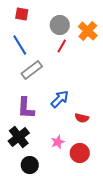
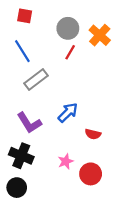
purple L-shape: (26, 108) -> (29, 123), turned -35
black cross: (19, 137) -> (21, 156), turned -30
black circle: (30, 165) -> (17, 188), moved

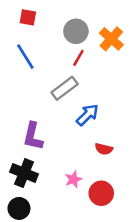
gray rectangle: (36, 80) -> (65, 88), moved
blue arrow: (68, 113) -> (87, 115), moved
purple L-shape: (29, 123) -> (33, 136), turned 45

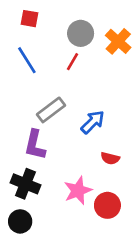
red line: (78, 58) -> (73, 62), moved
gray rectangle: (65, 88) -> (51, 110), moved
pink star: (73, 179) -> (78, 191), size x1.5

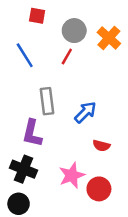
red square: (30, 19) -> (37, 16), moved
gray rectangle: (51, 110) -> (47, 101), turned -60

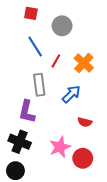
orange cross: (109, 38) -> (84, 63), moved
blue line: (25, 55) -> (35, 46), moved
red line: (67, 57) -> (56, 61), moved

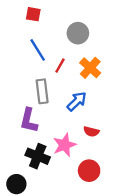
gray circle: (62, 26) -> (78, 33), moved
black cross: (20, 142) -> (38, 156), moved
pink star: (60, 147) -> (64, 145), moved

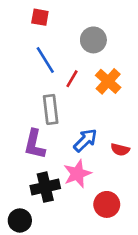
blue arrow: (77, 101) -> (85, 140), moved
red semicircle: (91, 132) -> (120, 150), moved
black cross: (38, 156) -> (45, 187), turned -35

